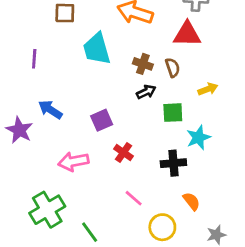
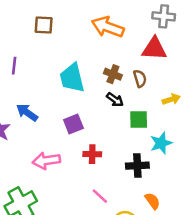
cyan trapezoid: (97, 49) -> (72, 78), moved
black arrow: (146, 92) -> (115, 100), turned 60
red cross: (124, 152) -> (92, 154), turned -36

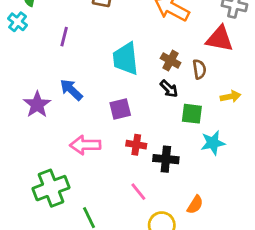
black cross: (137, 166) -> (166, 159), moved
orange semicircle: (152, 201) -> (195, 205), turned 60

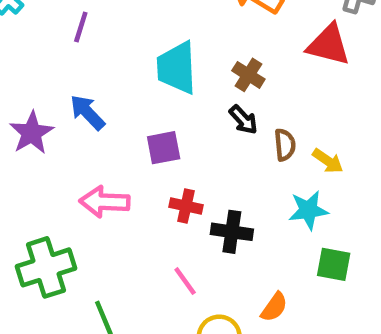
brown semicircle: (199, 69) -> (285, 145), moved
yellow arrow: (230, 97) -> (328, 161), moved, turned 42
green square: (192, 114) -> (334, 264), moved

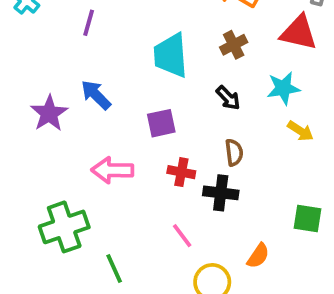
brown cross: (248, 75) -> (234, 45), moved, turned 32
brown semicircle: (285, 145) -> (234, 152), moved
cyan star: (308, 210) -> (283, 88), moved

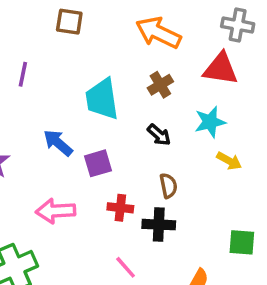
blue arrow: (96, 95) -> (58, 143), moved

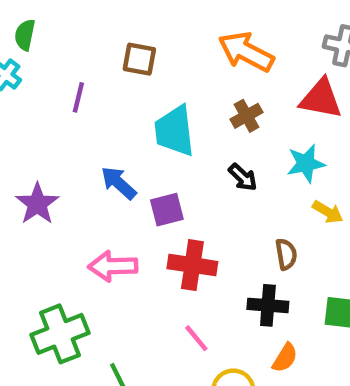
brown square: (69, 22) -> (139, 59), moved
brown semicircle: (168, 186) -> (286, 254), moved
red cross: (120, 208) -> (192, 265), size x1.5
black cross: (159, 225) -> (268, 305), moved

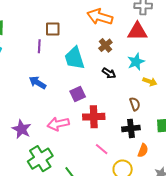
purple line: (78, 97) -> (39, 46), moved
blue arrow: (119, 183) -> (37, 83), moved
purple star: (37, 204) -> (22, 129), moved

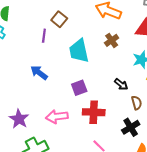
brown square: (53, 29) -> (59, 19), turned 35
black arrow: (109, 73) -> (121, 84), moved
black cross: (131, 128) -> (131, 127), turned -30

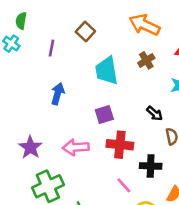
purple line: (44, 36) -> (51, 48), moved
blue arrow: (39, 73) -> (58, 94), turned 66
black cross: (131, 127) -> (151, 166), moved, turned 30

